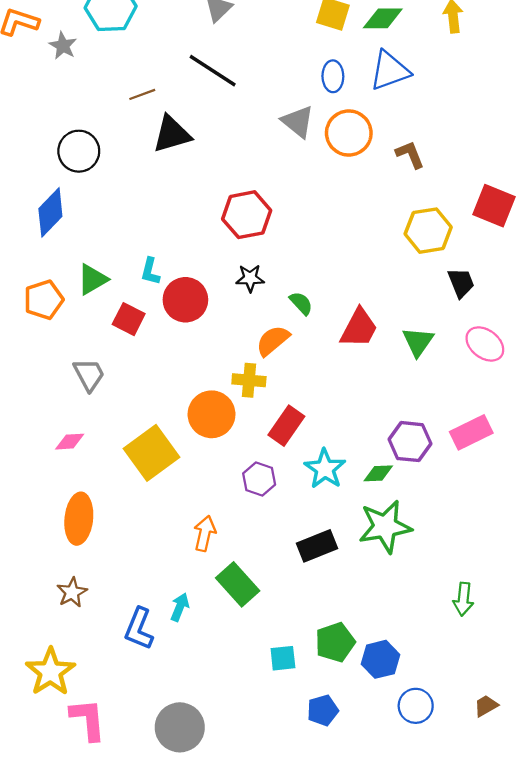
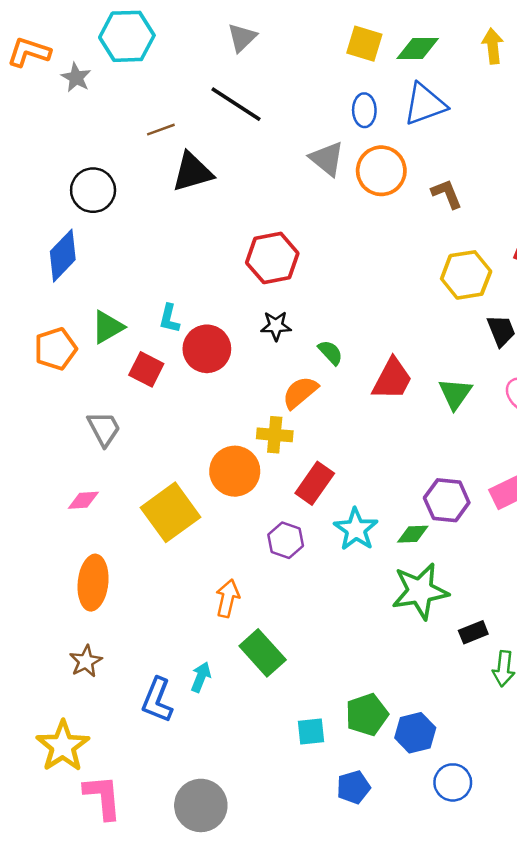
black rectangle: (317, 546) -> (473, 632), moved, size x0.7

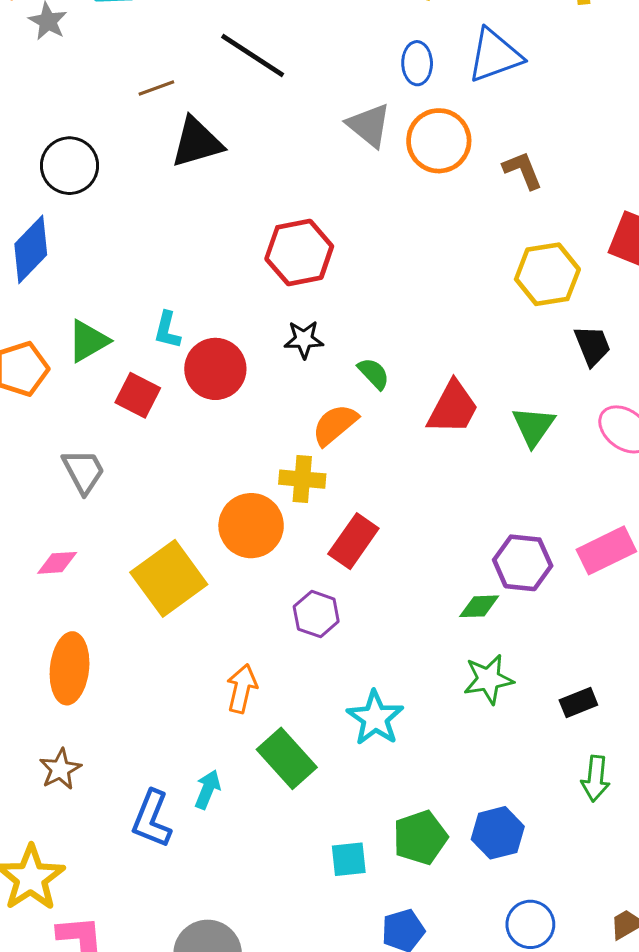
cyan star: (356, 529) -> (375, 718), moved
green star: (420, 591) -> (488, 679), size x0.7
black rectangle: (473, 632) -> (578, 703), moved
blue hexagon: (415, 733) -> (498, 833), moved

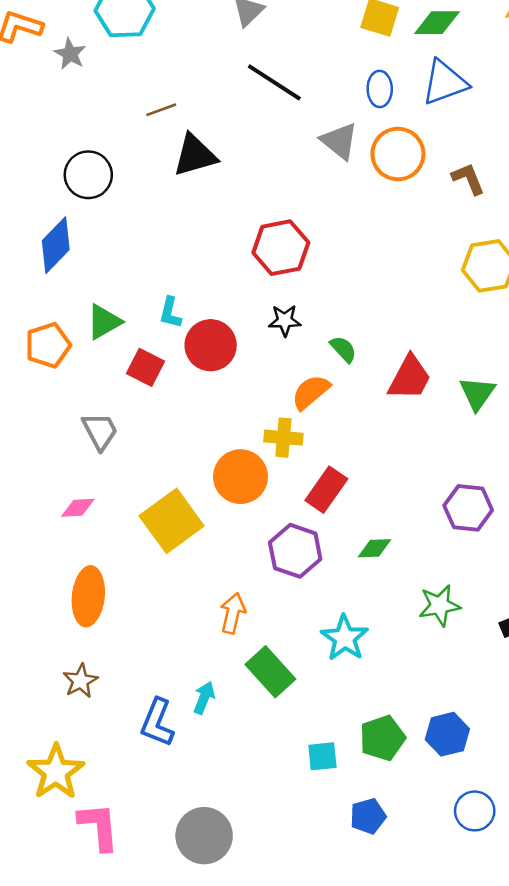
black line: (253, 55) -> (274, 82), moved
green diamond: (479, 606) -> (374, 548), moved
purple hexagon: (316, 614) -> (295, 551), size x1.4

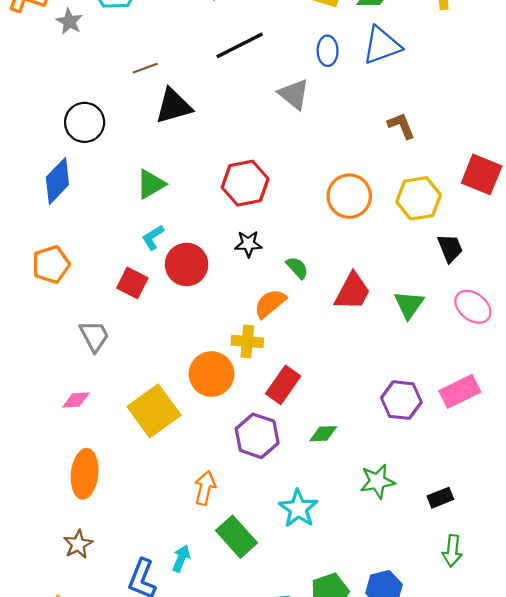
black line: (274, 82) -> (240, 45), turned -60
orange circle: (398, 154) -> (349, 196), moved
cyan L-shape: (170, 313) -> (153, 237), turned 44
green triangle: (104, 322) -> (151, 184), moved

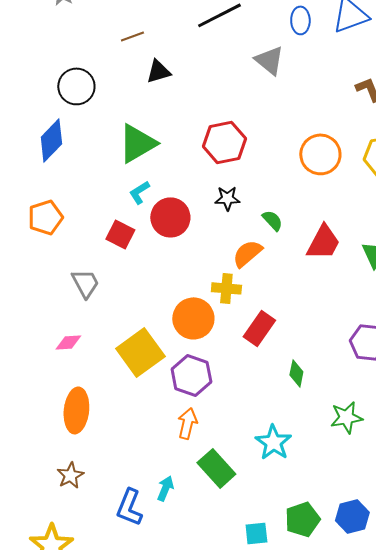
black triangle: (174, 106) -> (158, 71), size x0.7
green triangle: (151, 184) -> (137, 143), size x1.4
green diamond: (323, 434) -> (296, 373), turned -76
purple hexagon: (257, 436) -> (191, 375), moved

